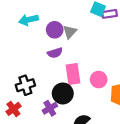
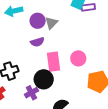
pink circle: (99, 80) -> (78, 58), moved

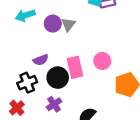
purple semicircle: (37, 42) -> (41, 60), moved
black circle: (44, 79) -> (58, 78), moved

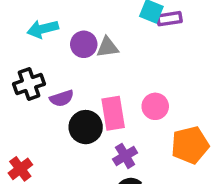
gray triangle: (68, 24) -> (107, 47), turned 40
black cross: (27, 83) -> (29, 84), moved
purple cross: (54, 104) -> (125, 156), moved

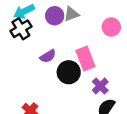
black cross: (29, 84) -> (21, 29), moved
pink circle: (155, 106) -> (111, 27), moved

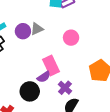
purple semicircle: (48, 56) -> (44, 77), moved
black circle: (69, 72) -> (30, 91), moved

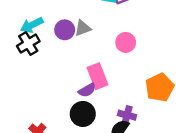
purple cross: (65, 88) -> (127, 115), moved, turned -32
black circle: (30, 91) -> (83, 114), moved

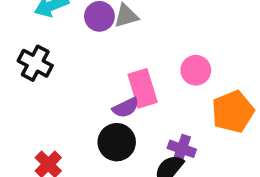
pink circle: (126, 42) -> (196, 70), moved
black cross: (28, 44) -> (35, 63), moved, turned -35

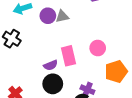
purple semicircle: (126, 108) -> (51, 65), moved

